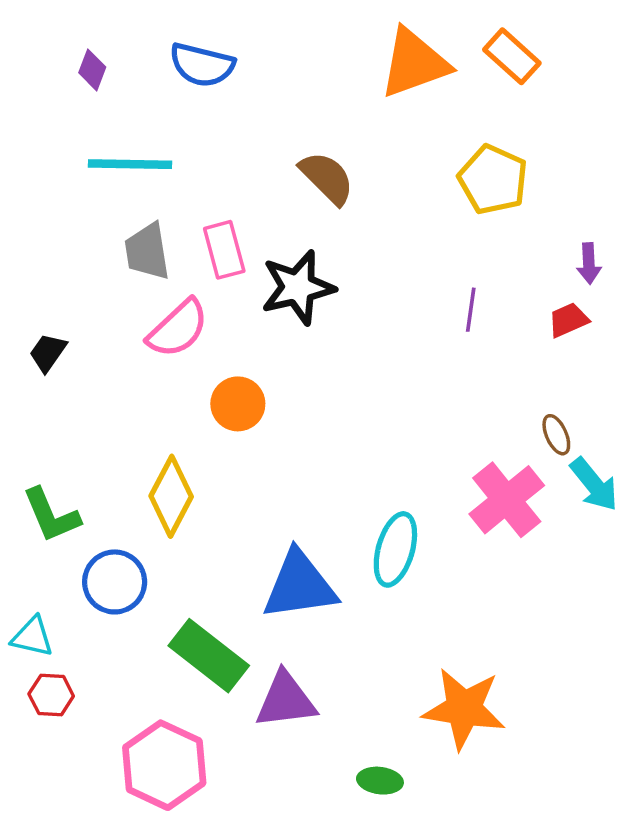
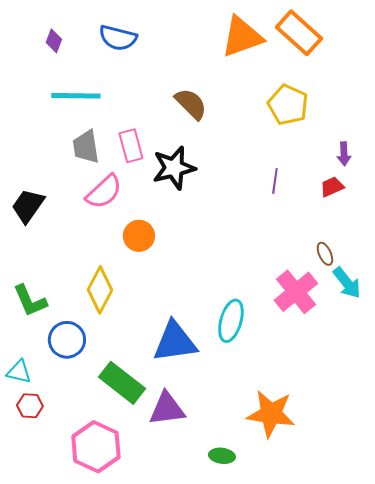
orange rectangle: (512, 56) -> (299, 33), size x1.4
black trapezoid: (48, 353) -> (28, 206), size x1.5

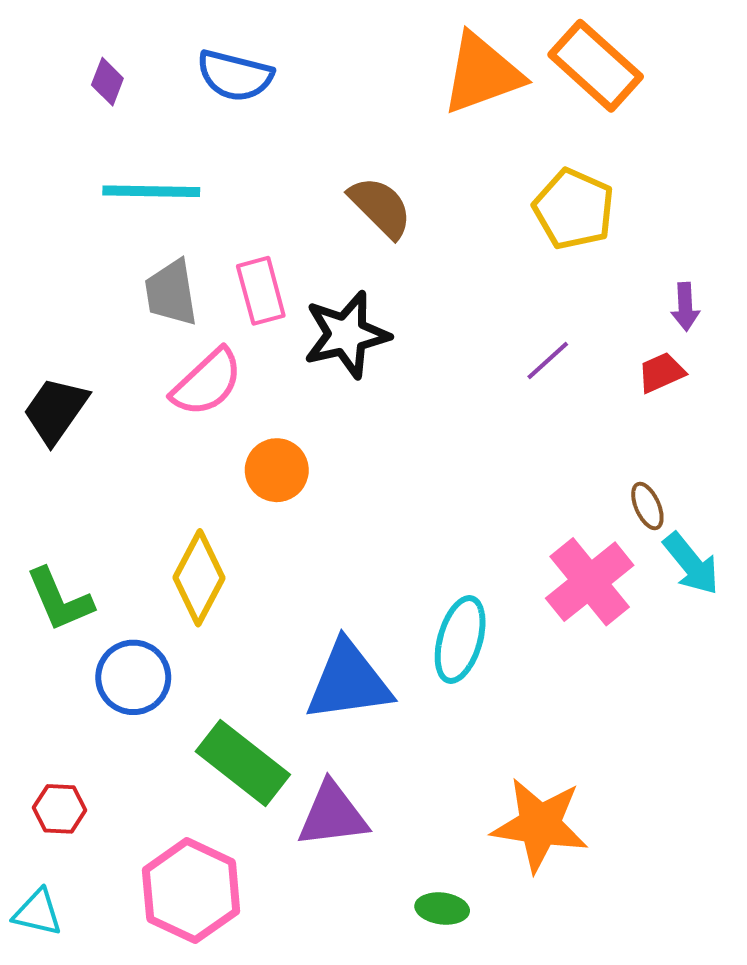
purple line: (275, 181) -> (548, 361), turned 40
cyan triangle: (19, 372) -> (38, 913), moved

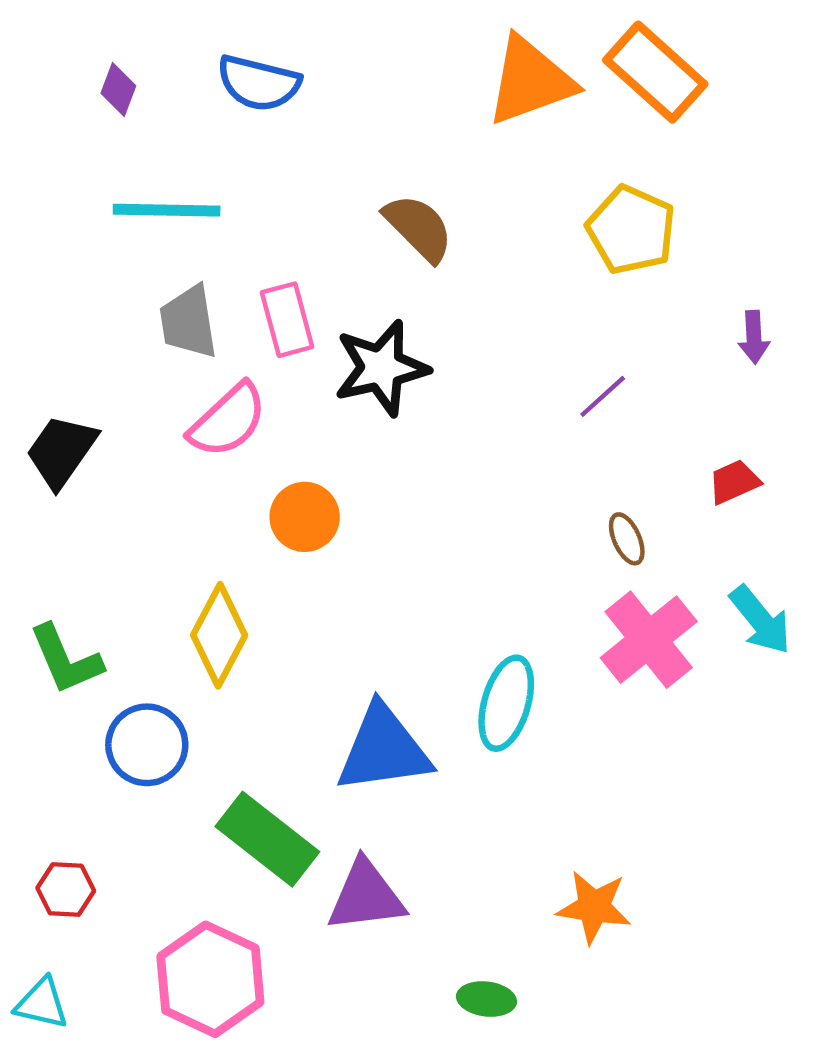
red trapezoid: (661, 373) -> (734, 482), moved
brown ellipse: (647, 506) -> (627, 539), moved
orange star: (540, 825) -> (594, 907), size x0.7

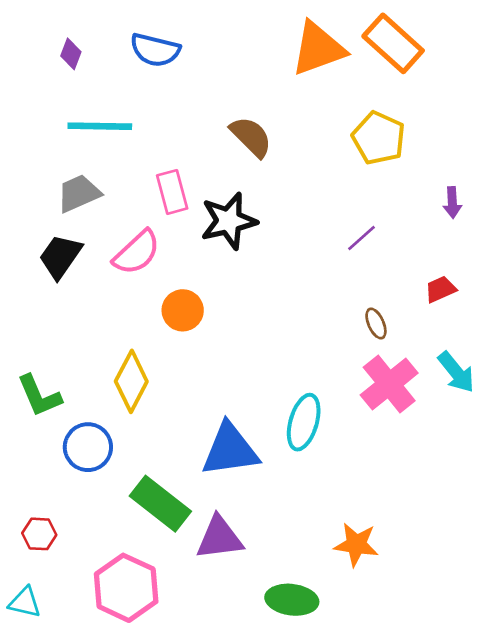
gray trapezoid: (188, 322) -> (79, 193), moved, turned 75
black trapezoid: (61, 451) -> (60, 256), moved
green ellipse: (486, 999) -> (292, 600), size x1.5

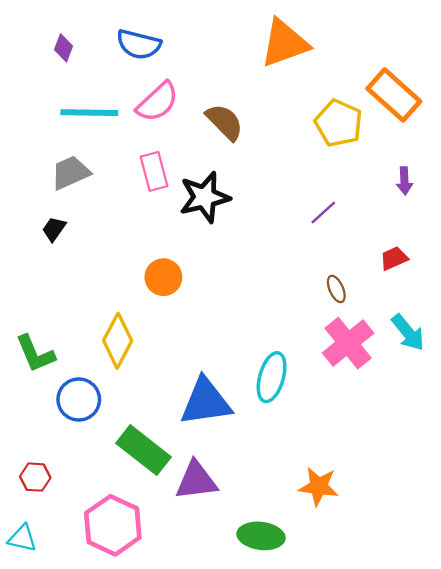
orange rectangle: (393, 43) -> (394, 95), moved
pink semicircle: (137, 252) -> (158, 102), moved
black trapezoid: (60, 256) -> (54, 229), size x0.6

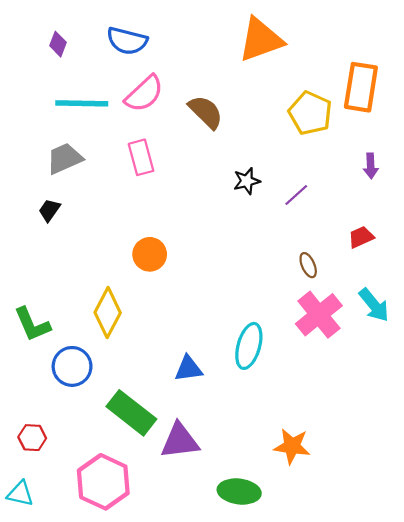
orange rectangle: (394, 95) -> (361, 87), turned 57
black star: (205, 197) -> (247, 181), moved, size x0.6
blue triangle: (206, 402) -> (188, 369), size x0.6

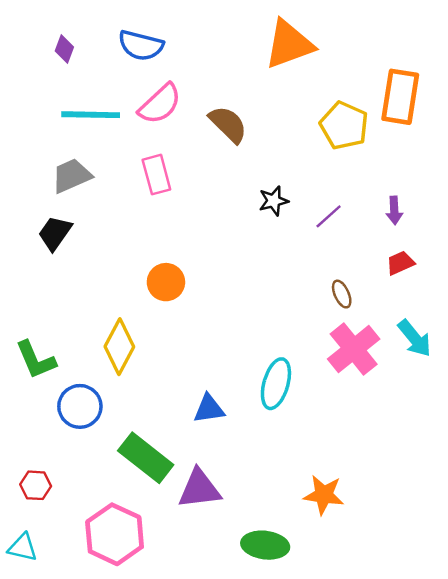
purple arrow: (371, 166) -> (394, 210), moved
black trapezoid: (49, 210) -> (55, 233), size x1.4

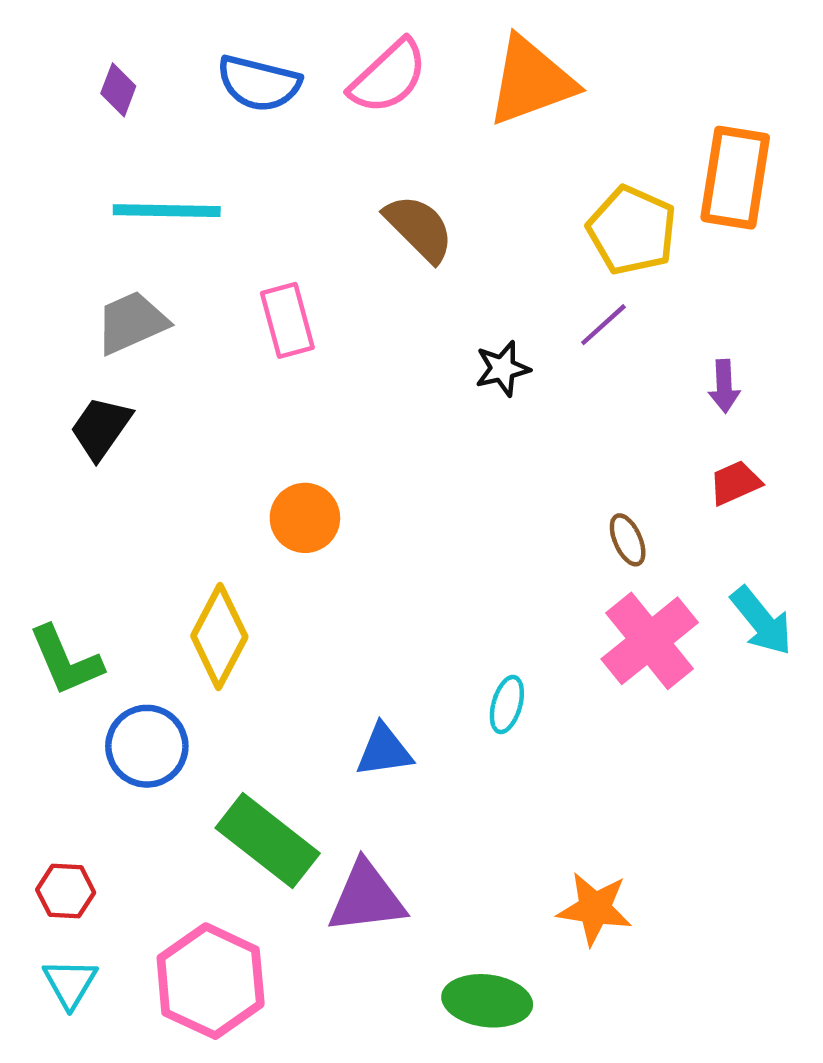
pink semicircle: (160, 104) -> (388, 77), moved
purple line: (329, 216) -> (603, 325), moved
cyan ellipse: (276, 384) -> (507, 704), size x0.6
cyan triangle: (23, 547) -> (70, 983), moved, turned 48

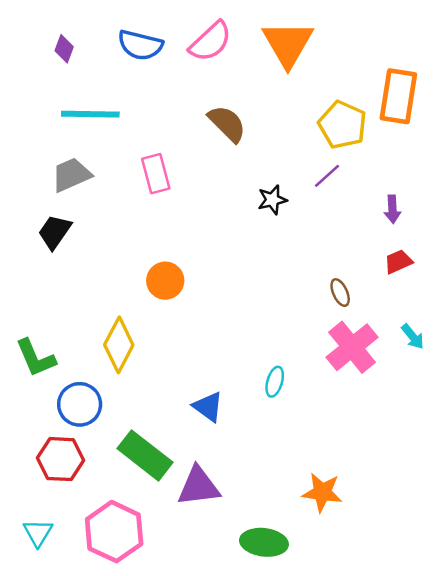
orange triangle: (531, 81) -> (288, 44), turned -40
cyan arrow: (762, 621) -> (413, 337), size x0.7
blue triangle: (384, 751) -> (208, 407), turned 44
red hexagon: (66, 891) -> (61, 459), moved, size x1.5

